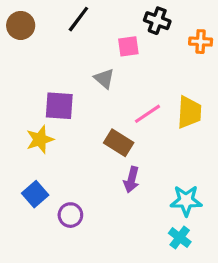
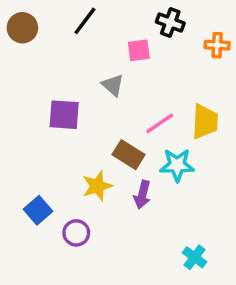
yellow star: (40, 140) -> (97, 186), moved
cyan star: (186, 201) -> (177, 165), moved

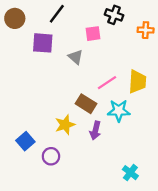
purple square: (64, 115) -> (43, 43), moved

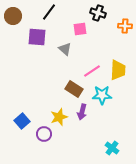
yellow star: (65, 125) -> (59, 117), moved

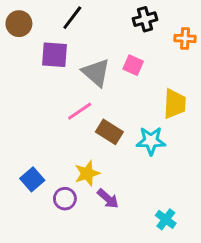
black cross: (98, 13) -> (145, 19), turned -35
pink square: (80, 29) -> (133, 65), moved, turned 32
gray triangle: (65, 49) -> (96, 73), size x1.5
pink line: (92, 71) -> (80, 111), moved
purple arrow: (82, 112) -> (108, 199), moved, turned -63

